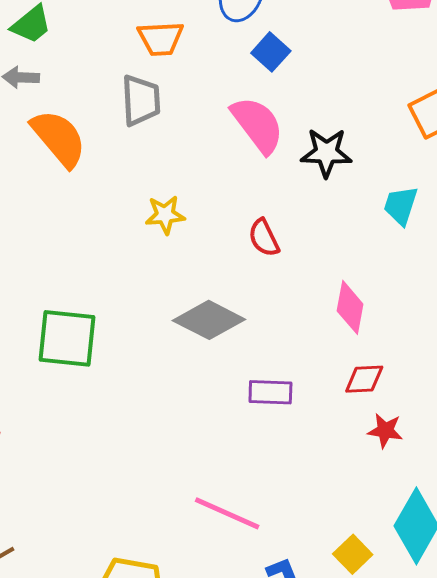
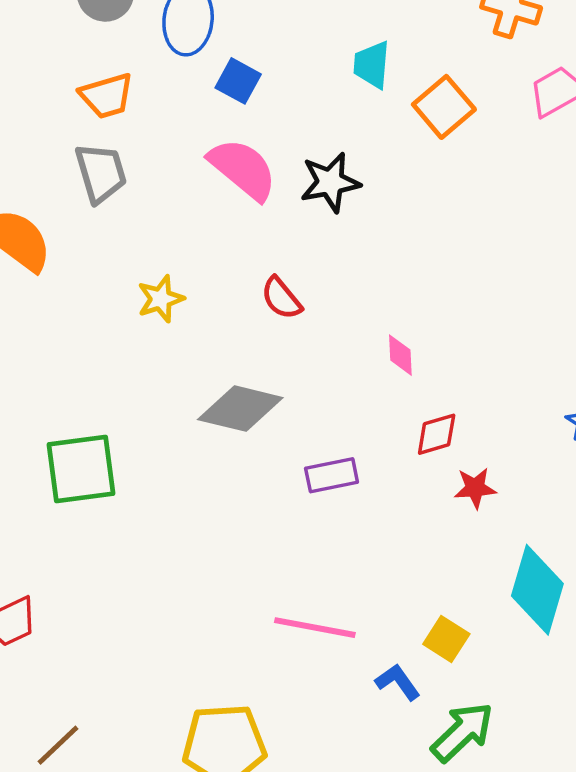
cyan trapezoid: (401, 206) -> (372, 65), moved
pink diamond: (350, 307) -> (400, 355), size x0.7
yellow square: (353, 554) -> (446, 639), moved

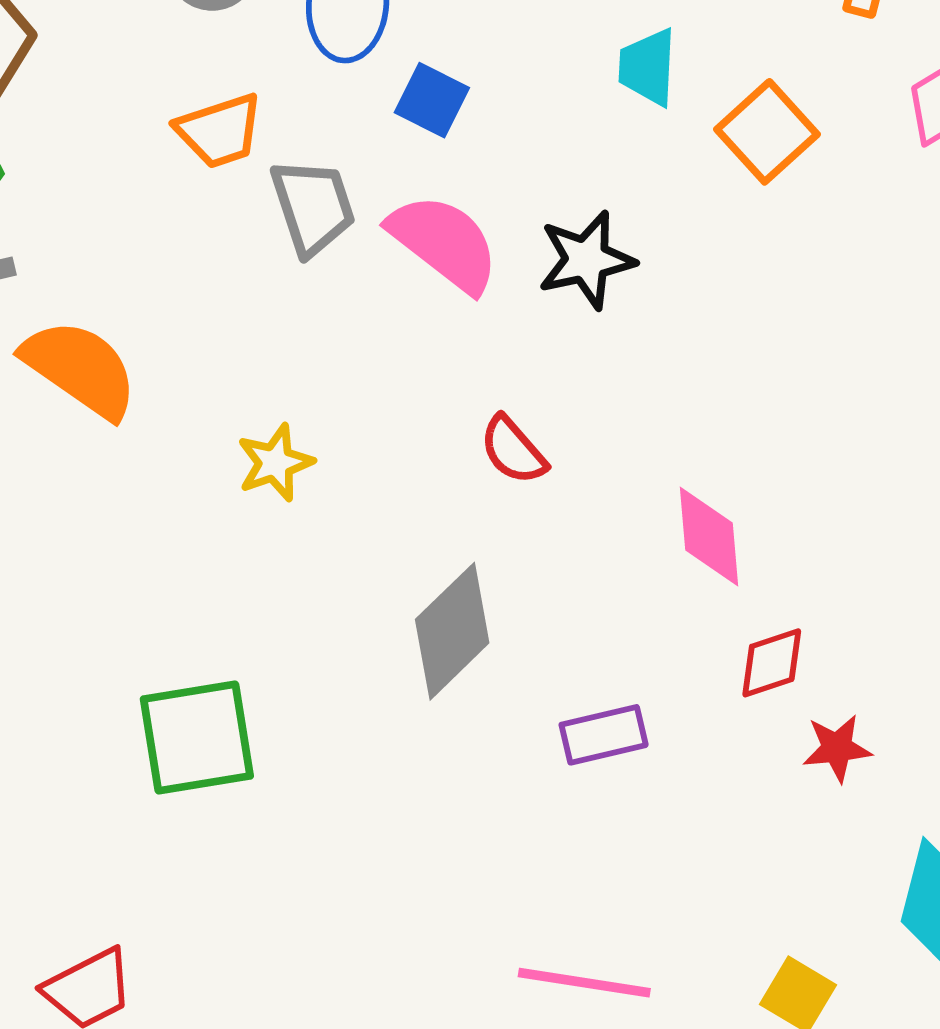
gray trapezoid: (101, 173) -> (313, 207), moved
yellow star: (161, 299) -> (275, 463), moved
pink diamond: (400, 355) -> (709, 536), size x1.5
gray diamond: (240, 409) -> (452, 631), turned -56

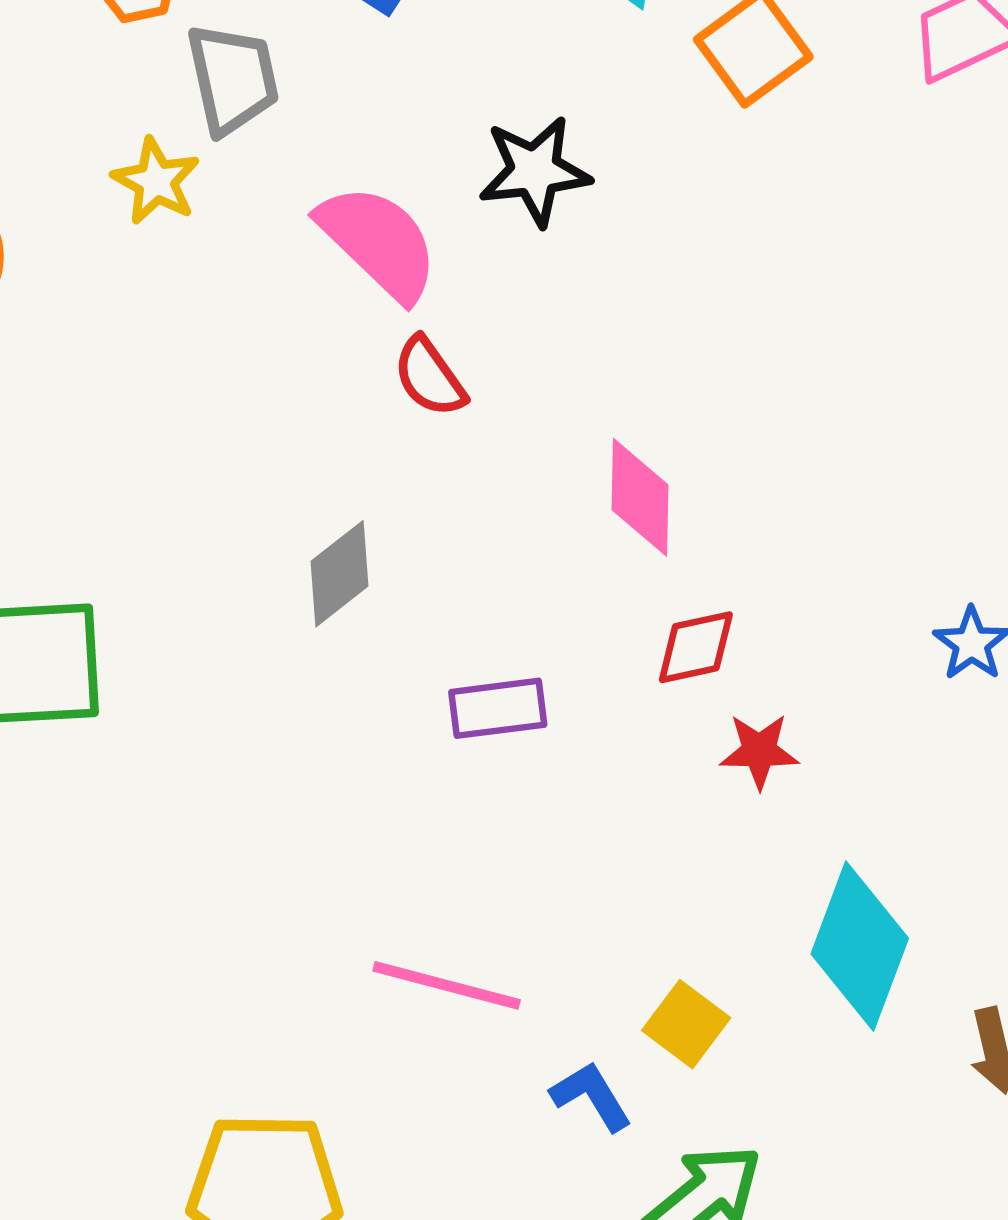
pink semicircle: (444, 243) -> (378, 242), moved
yellow star: (275, 463) -> (156, 181), moved, turned -30
gray diamond: (452, 631) -> (339, 574), size x0.7

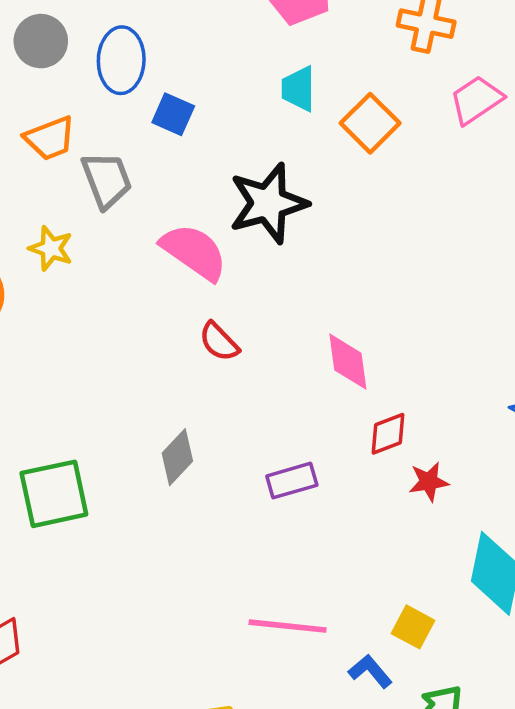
black star: (535, 171) -> (268, 203), size x1.4
yellow star: (156, 181) -> (51, 248), moved
red semicircle: (429, 377) -> (219, 342), moved
gray diamond: (339, 574) -> (177, 457), moved

